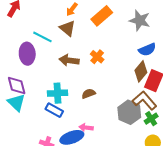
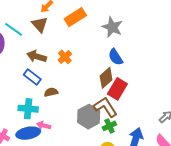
blue semicircle: (147, 50) -> (115, 57), turned 72
cyan cross: (58, 93) -> (28, 109), moved
blue rectangle: (54, 110) -> (32, 77), moved

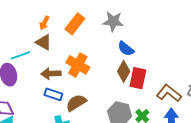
cyan line: (14, 29) -> (20, 55), turned -36
orange cross: (65, 57) -> (78, 65), size x1.6
brown semicircle: (51, 92) -> (76, 103), size x1.5
brown L-shape: (105, 107) -> (169, 93), moved

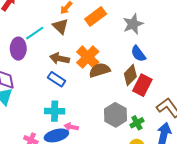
gray star: (113, 21) -> (133, 24), turned 30
cyan line: (20, 55) -> (35, 33), turned -30
brown semicircle: (76, 103) -> (100, 70), moved

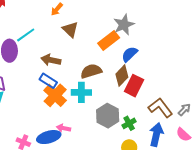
orange rectangle: (96, 17) -> (109, 40), moved
brown triangle: (60, 26) -> (70, 29), moved
blue semicircle: (138, 54) -> (130, 54), turned 84
orange cross: (88, 57) -> (55, 95), moved
cyan cross: (55, 111) -> (81, 92), moved

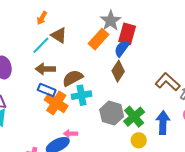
cyan line: (26, 35) -> (41, 45), moved
brown semicircle: (91, 71) -> (73, 78), moved
red rectangle: (134, 86) -> (127, 34), moved
brown L-shape: (160, 108) -> (168, 82), moved
green cross: (129, 123) -> (134, 117), size x1.5

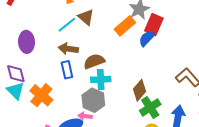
brown diamond: (118, 71) -> (140, 90), moved
blue rectangle: (47, 90) -> (67, 70), turned 48
orange cross: (56, 103) -> (41, 95), moved
gray hexagon: (112, 113) -> (93, 100), moved

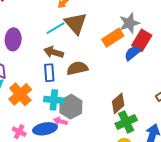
brown triangle: (86, 17) -> (76, 23), size x1.4
cyan cross: (101, 79) -> (54, 100), moved

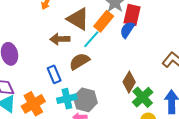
brown triangle: (76, 23) -> (78, 19), moved
cyan line: (56, 28) -> (91, 39), moved
brown arrow: (54, 52) -> (60, 39), moved
orange cross: (20, 94) -> (33, 104), turned 30

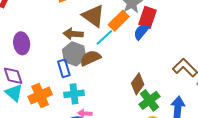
gray hexagon: (85, 100) -> (74, 54), moved

